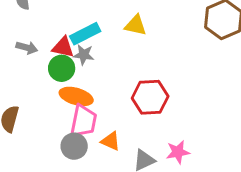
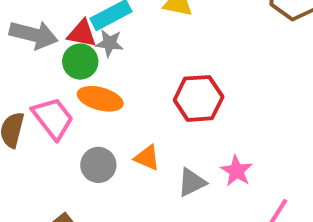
gray arrow: (27, 48) -> (34, 35), size x1.6
pink trapezoid: (83, 121) -> (53, 118), moved, turned -48
pink star: (178, 152) -> (237, 171), turned -30

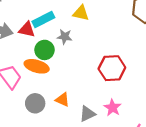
gray star: (109, 43) -> (65, 37), moved
green circle: (80, 62) -> (45, 50), moved
red hexagon: (199, 98) -> (112, 68), moved

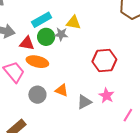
yellow triangle: (81, 13) -> (73, 23), moved
red triangle: (27, 30) -> (27, 43), moved
green circle: (45, 50) -> (46, 37), moved

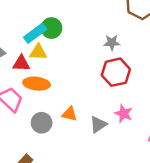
yellow triangle: (73, 23) -> (38, 52), moved
gray star: (61, 34) -> (112, 43), moved
green circle: (46, 37) -> (51, 28), moved

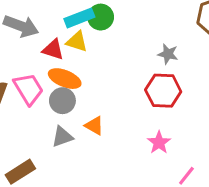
gray circle: (42, 123) -> (62, 101), moved
gray triangle: (98, 124) -> (62, 137), moved

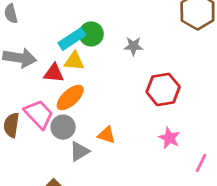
gray star: (168, 54) -> (133, 46), moved
orange ellipse: (65, 79) -> (70, 98), turned -52
gray circle: (62, 101) -> (63, 127), moved

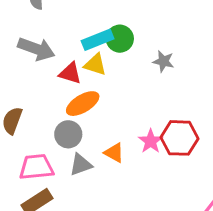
red hexagon: (163, 89) -> (179, 138), moved
pink trapezoid: (39, 114) -> (36, 167), moved, turned -64
pink star: (169, 138) -> (151, 141), moved

